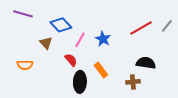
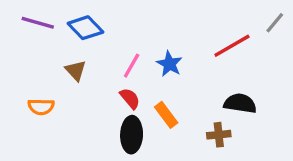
blue diamond: (61, 25) -> (85, 28), moved
gray line: (167, 26) -> (275, 23), moved
red semicircle: (71, 60) -> (130, 98), moved

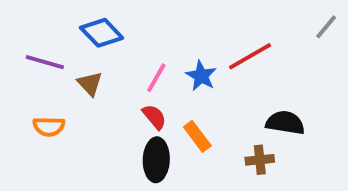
purple line: (38, 23) -> (45, 62), moved
red line: (232, 46) -> (250, 56), moved

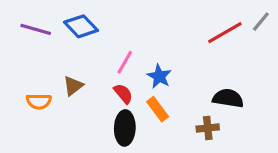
red line: (250, 56) -> (225, 33), moved
purple line: (45, 62) -> (36, 29), moved
blue star: (201, 76) -> (159, 76), moved
brown triangle: (90, 84) -> (73, 86), moved, turned 35

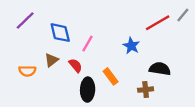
blue diamond: (81, 26) -> (60, 33), moved, turned 30
purple line: (36, 29) -> (25, 21), turned -60
blue star: (159, 76) -> (131, 46), moved
red semicircle: (123, 94) -> (76, 65), moved

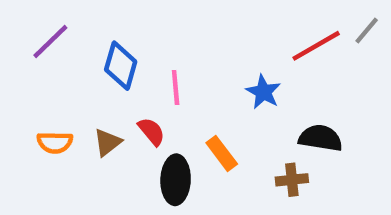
blue diamond: (60, 33) -> (121, 66), turned 30
pink line: (88, 44) -> (176, 88), turned -35
brown triangle: (51, 60) -> (107, 142), moved

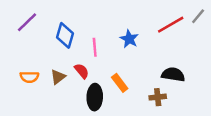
blue star: (263, 92) -> (129, 39), moved

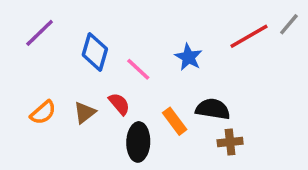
pink line: (95, 47) -> (138, 69), turned -42
black semicircle: (173, 75) -> (213, 109), moved
orange semicircle: (29, 77) -> (43, 113), turned -42

